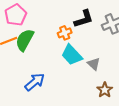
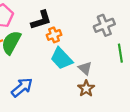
black L-shape: (84, 19) -> (41, 20), moved
brown star: (105, 90) -> (86, 88), moved

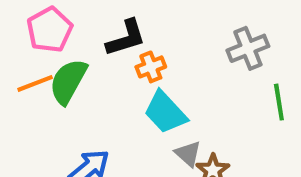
gray triangle: (85, 68) -> (188, 154), moved

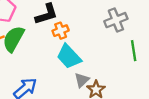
gray triangle: (188, 154) -> (82, 80), turned 35

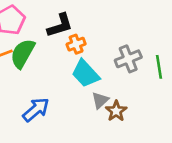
gray cross: (116, 20) -> (128, 59), moved

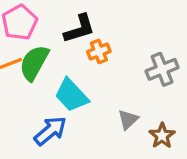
cyan trapezoid: (85, 74) -> (71, 95), moved
brown star: (116, 111) -> (162, 136), moved

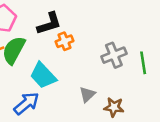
brown star: (162, 136) -> (114, 107), turned -30

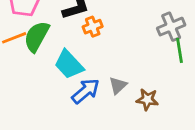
gray cross: (114, 55) -> (171, 27), moved
blue arrow: (26, 103) -> (86, 91), moved

